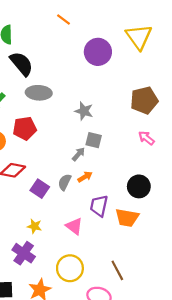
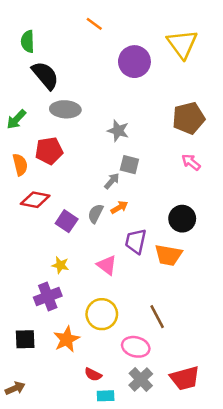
purple cross: (24, 253) -> (48, 297), turned 35

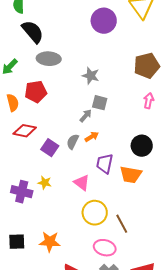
pink arrow: (191, 162) -> (149, 101), turned 63
purple cross: (48, 297) -> (22, 192), moved, turned 35
yellow circle: (102, 314) -> (95, 213), moved
orange star: (67, 339) -> (50, 242), turned 30

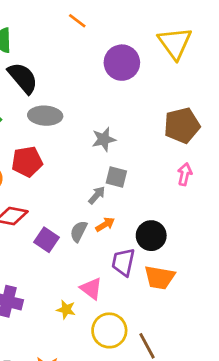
gray star: (91, 76) -> (104, 139), turned -30
black circle: (142, 146) -> (151, 236), moved
yellow star: (45, 183) -> (66, 310), moved

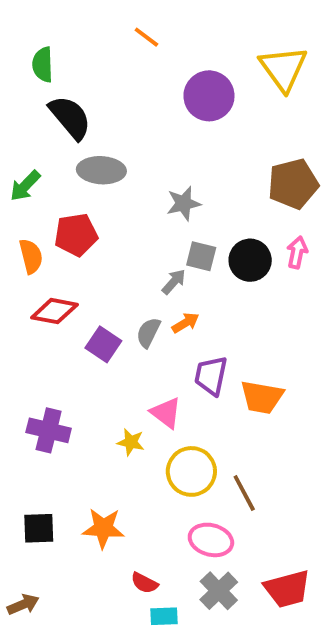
black circle: (151, 236) -> (250, 260), moved

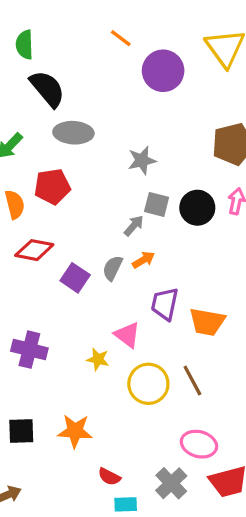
orange line: (146, 37) -> (121, 38), moved
brown line: (244, 493) -> (192, 381), moved
pink ellipse: (211, 540) -> (199, 444), moved

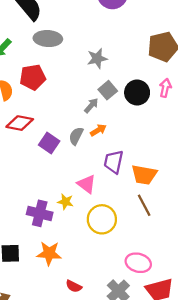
gray square: (157, 204) -> (108, 90), turned 36
purple cross: (29, 350) -> (40, 213), moved
brown line: (192, 381) -> (144, 205), moved

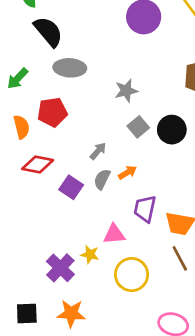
gray arrow: (91, 105) -> (98, 151), moved
pink triangle: (87, 184) -> (114, 234), turned -42
purple cross: (40, 213) -> (60, 268), turned 30

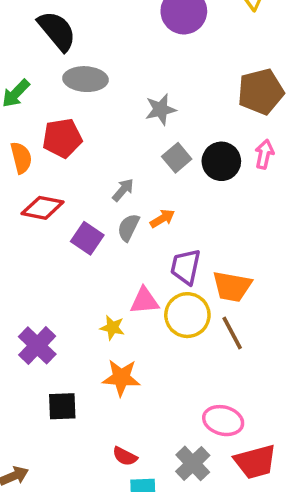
purple cross: (60, 268) -> (37, 345), moved
yellow circle: (132, 275) -> (187, 315), moved
black square: (27, 313) -> (62, 406), moved
orange star: (71, 313) -> (121, 378), moved

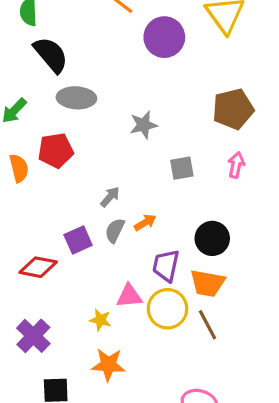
gray square: (177, 158) -> (182, 168), moved, turned 30
black circle: (221, 161) -> (212, 238), moved
red diamond: (43, 208) -> (38, 267), moved
purple square: (87, 238) -> (78, 240), turned 32

